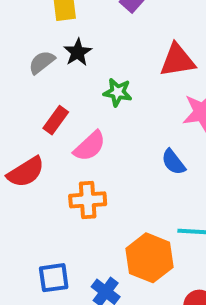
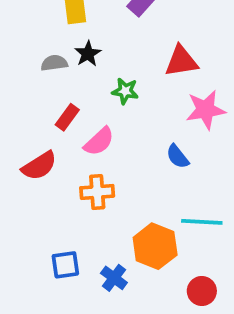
gray semicircle: (42, 62) -> (54, 63), turned 30

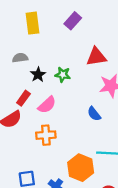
black star: (88, 54) -> (38, 75), moved
red rectangle: (67, 117) -> (23, 98), moved

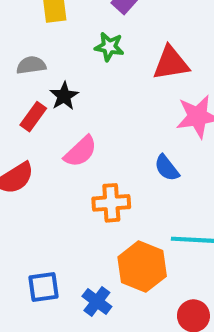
green star: (63, 75) -> (109, 47), moved
red rectangle: (23, 98) -> (33, 117), moved
orange cross: (46, 135) -> (111, 203), moved

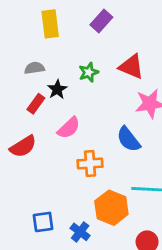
green star: (109, 47) -> (89, 72), moved, turned -30
red triangle: (171, 63) -> (131, 67), turned 32
blue semicircle: (167, 168) -> (129, 139), size x1.4

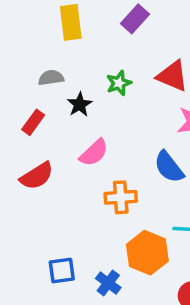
red rectangle: (36, 104) -> (33, 122), moved

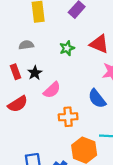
black star: (80, 105) -> (35, 73), moved
red rectangle: (33, 122) -> (16, 72), turned -56

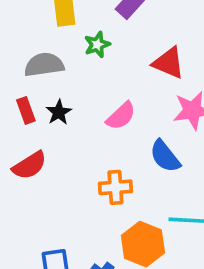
gray semicircle: (26, 45) -> (44, 65), size x1.5
green star: (67, 48) -> (97, 45), moved
pink semicircle: (52, 90) -> (121, 116), moved

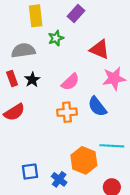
orange cross: (115, 187) -> (67, 112), moved

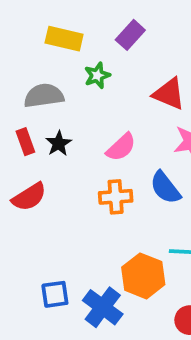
yellow rectangle: (36, 16) -> (64, 39), turned -70
blue cross: (59, 179) -> (103, 307), size x1.5

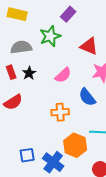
yellow rectangle: (64, 39) -> (17, 14), moved
green star: (97, 75) -> (50, 36), size x1.5
orange cross: (116, 197) -> (60, 112), moved

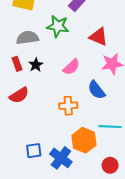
green star: (50, 36) -> (58, 26), turned 30

